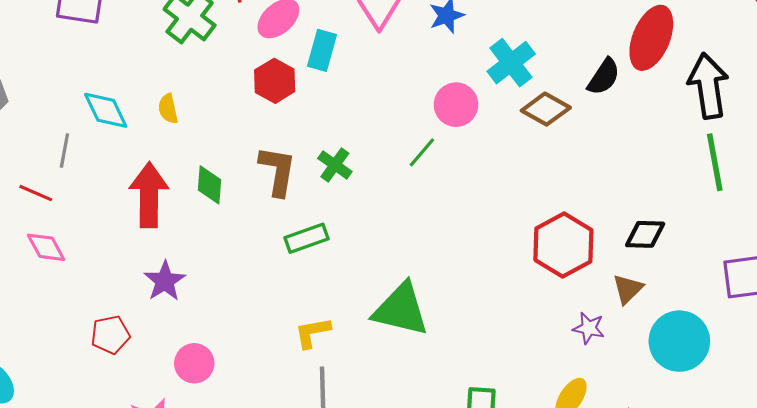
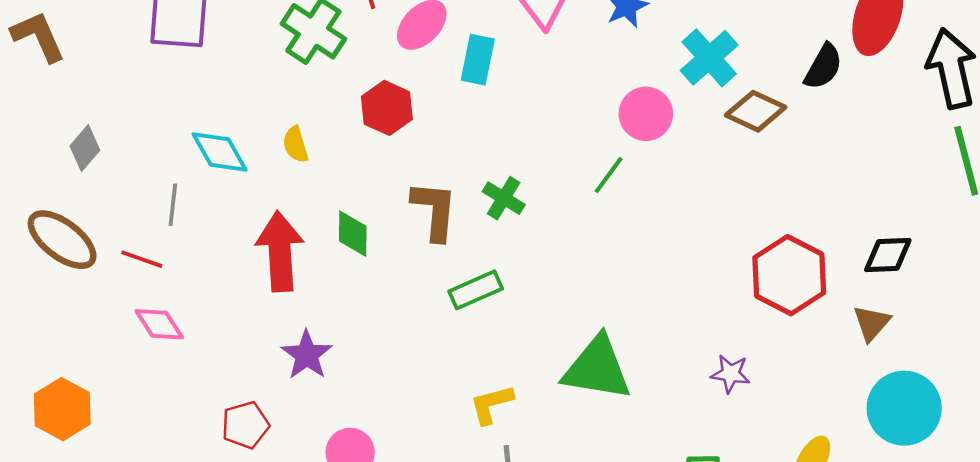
red hexagon: (275, 81) -> (387, 108), moved
purple star: (589, 328) -> (730, 374), moved
cyan circle: (679, 341) -> (904, 408), moved

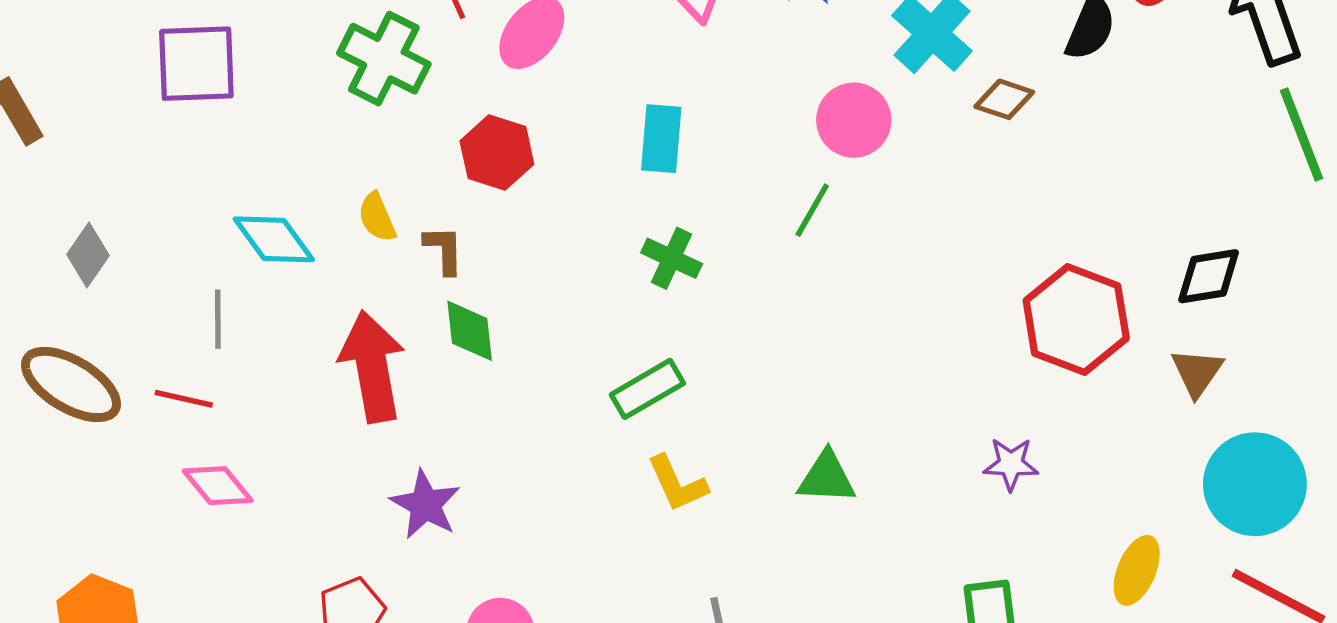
cyan rectangle: (478, 60) -> (661, 139), moved
brown diamond: (756, 111) -> (1004, 99), size x0.7
brown L-shape: (434, 210) -> (444, 250), moved, size x0.6
green triangle: (597, 368) -> (827, 478), size x0.6
yellow L-shape: (491, 404) -> (677, 484), moved, turned -93

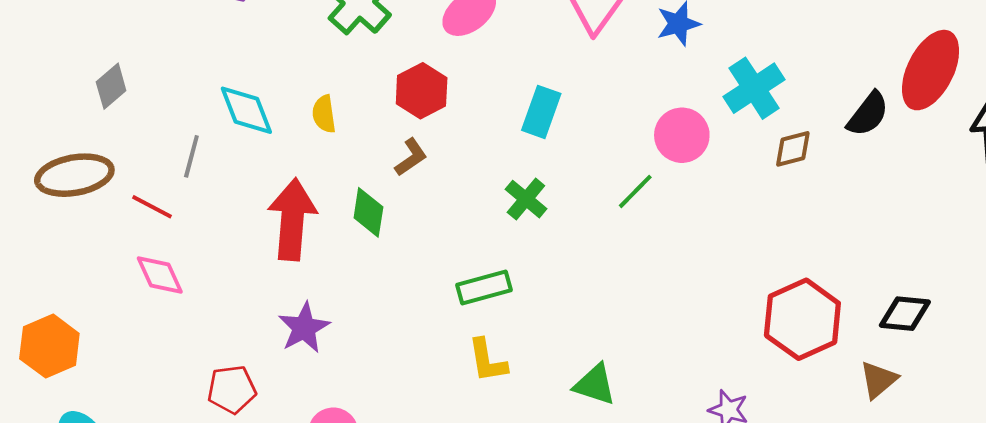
brown diamond: (1004, 99) -> (793, 149), turned -48
brown L-shape: (444, 250) -> (411, 157), moved, turned 42
brown ellipse: (71, 384) -> (74, 175), turned -56

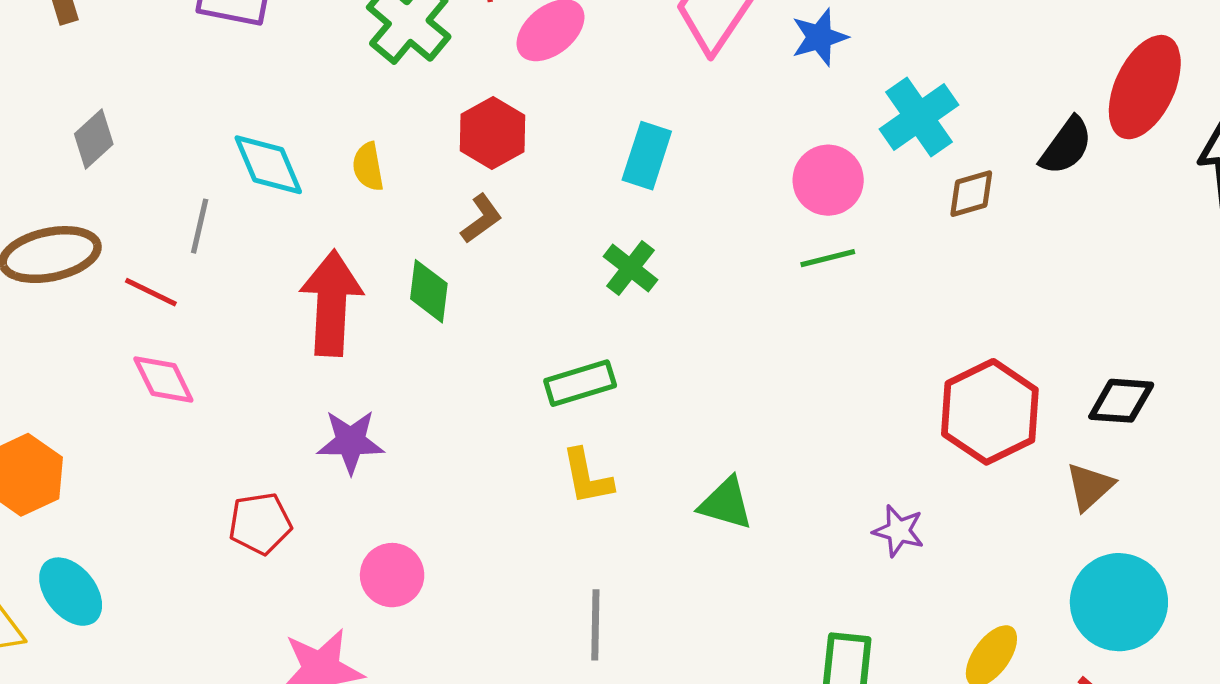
green line: (635, 191) -> (828, 258), moved, turned 33
purple star: (304, 328) -> (351, 442), turned 30

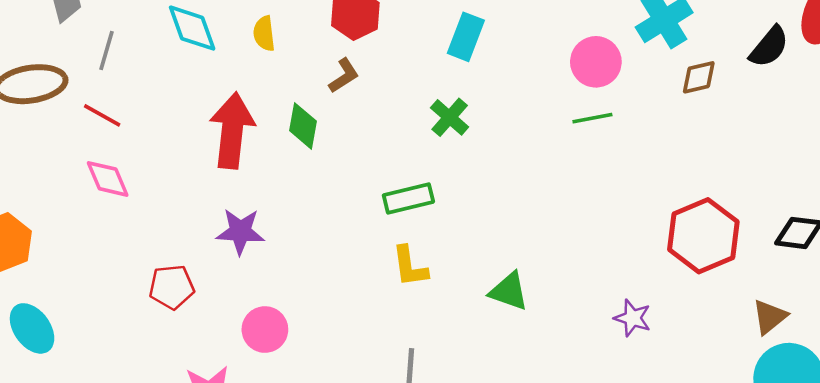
gray line: (200, 226) -> (107, 51), moved
brown triangle: (1090, 487) -> (770, 317), moved

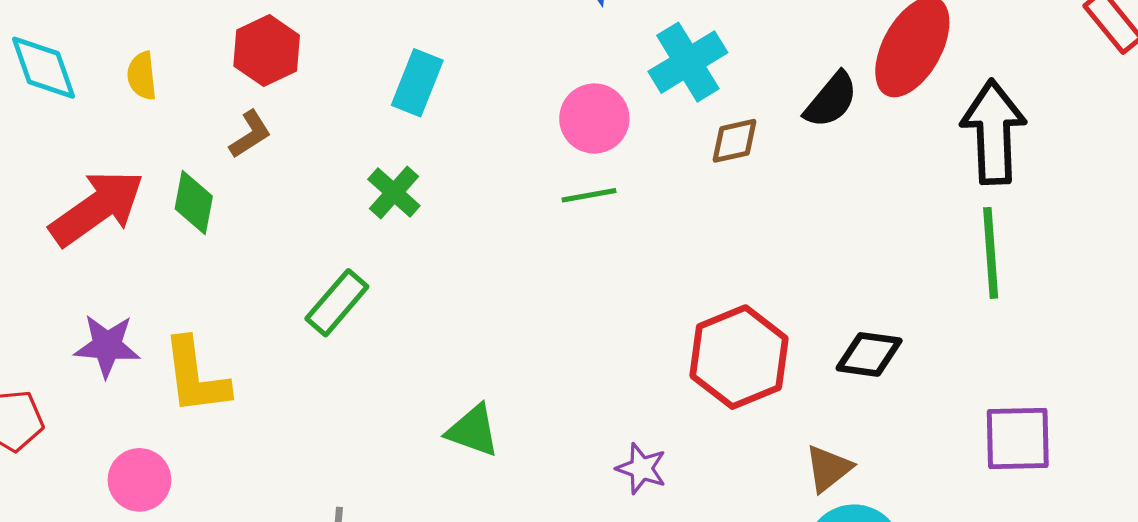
red arrow: (232, 131) -> (97, 208), turned 48
green rectangle: (408, 198) -> (337, 303), turned -36
yellow L-shape: (410, 266) -> (196, 376), moved, size x1.4

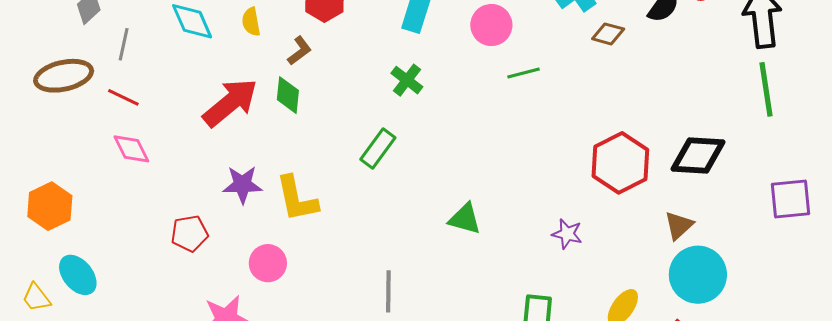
pink circle: (594, 118) -> (491, 25), moved
brown L-shape: (250, 134) -> (300, 51), moved
brown diamond: (735, 141) -> (608, 34), turned 32
black diamond: (869, 354) -> (698, 155), size x1.4

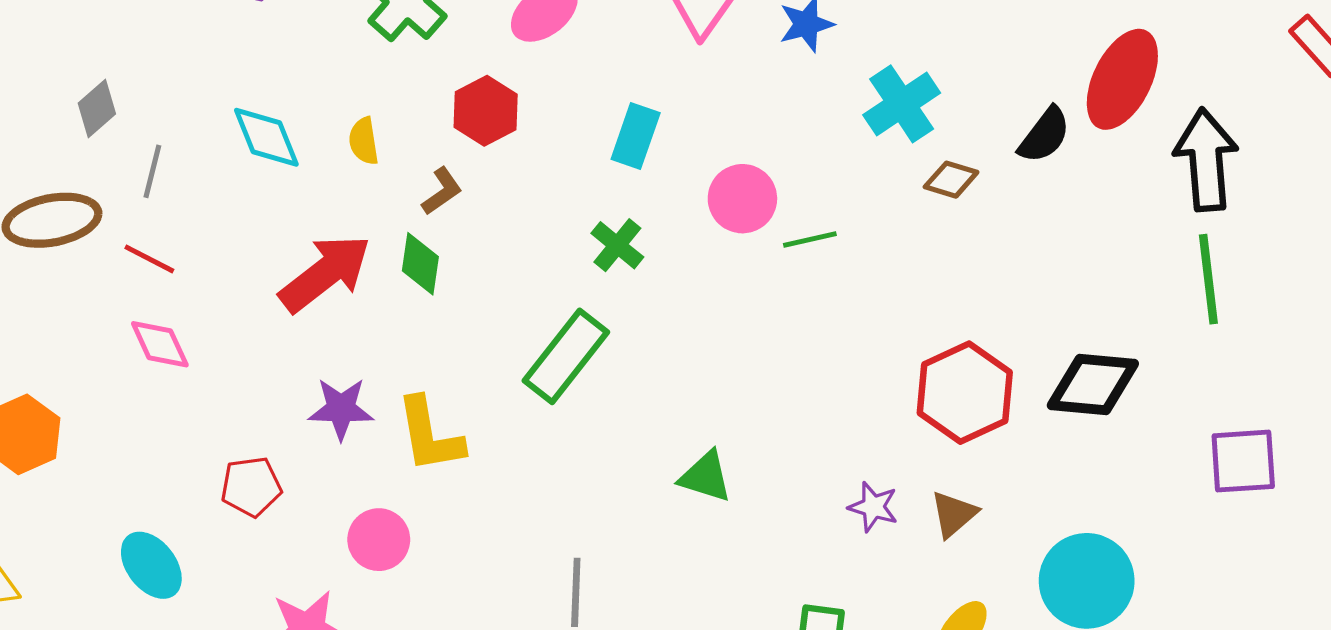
pink circle: (491, 25) -> (742, 199), moved
green rectangle: (378, 148) -> (566, 356), size x1.4
brown triangle: (679, 225) -> (954, 514), moved
cyan ellipse: (78, 275) -> (151, 565), moved

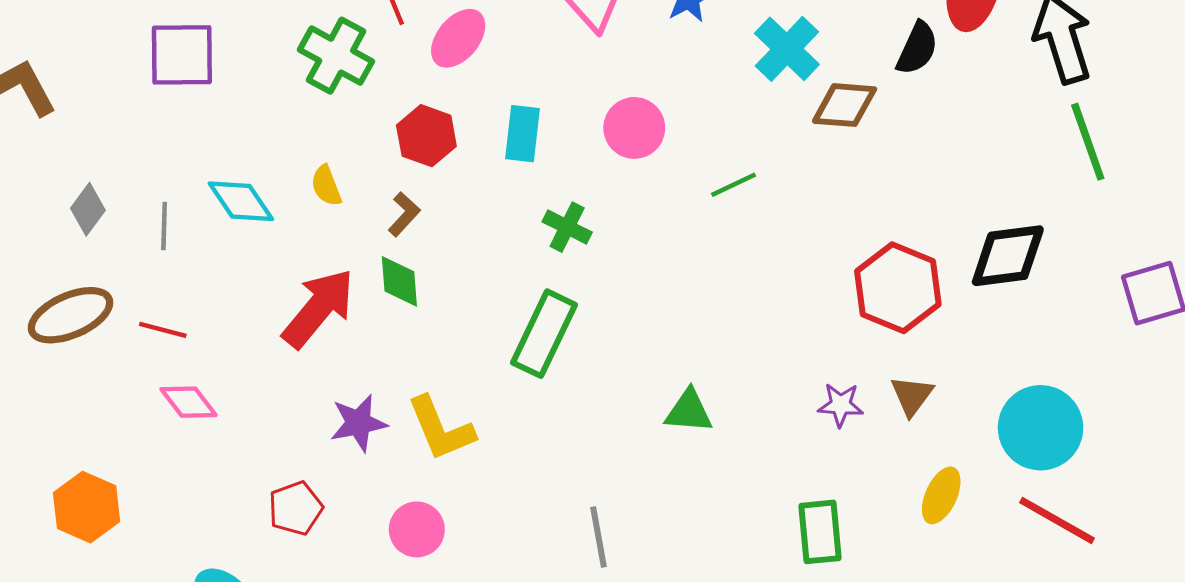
cyan rectangle: (636, 136) -> (522, 134), moved
gray line: (152, 171) -> (164, 226), moved
brown diamond: (951, 180) -> (845, 105), size x1.4
pink circle: (742, 199) -> (634, 128), moved

